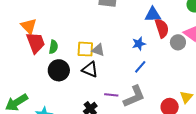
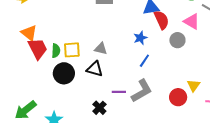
gray circle: (178, 42) -> (177, 40), moved
yellow square: (85, 49) -> (72, 50), moved

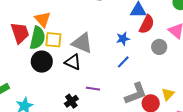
red semicircle: (162, 20) -> (147, 24), turned 42
orange triangle: (29, 33) -> (43, 19), moved
gray triangle: (101, 49) -> (82, 43), size x1.6
green semicircle: (56, 51) -> (37, 38), size x1.6
gray L-shape: (142, 91) -> (136, 94), moved

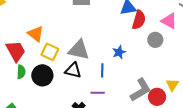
green semicircle: (37, 38) -> (21, 72), moved, size x0.6
blue star: (123, 39) -> (119, 52), moved
yellow square: (53, 40) -> (50, 52), turned 30
blue line: (123, 62) -> (102, 70), moved, turned -32

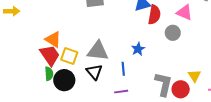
red trapezoid: (16, 51) -> (50, 55), moved
black triangle: (73, 70) -> (94, 72), turned 42
green semicircle: (21, 72) -> (49, 74), moved
gray L-shape: (141, 90) -> (163, 84), turned -40

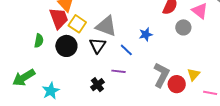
blue line: (123, 69) -> (126, 50), turned -56
green semicircle: (49, 74) -> (39, 41), moved

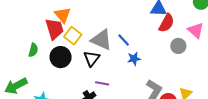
blue star: (146, 34) -> (134, 59), moved
blue line: (126, 50) -> (124, 40), moved
purple line: (119, 71) -> (102, 83), moved

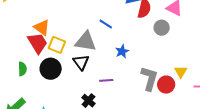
blue line: (124, 40) -> (106, 24), moved
purple line: (102, 83) -> (106, 80), moved

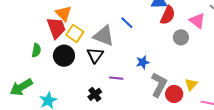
blue star: (122, 51) -> (143, 62), moved

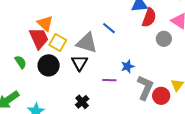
green semicircle: (36, 50) -> (21, 62), turned -40
purple line: (116, 78) -> (109, 80), moved

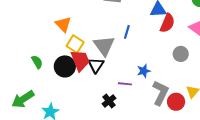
blue line: (109, 28) -> (127, 32), turned 64
red trapezoid: (39, 38) -> (80, 60), moved
gray circle: (164, 39) -> (181, 54), moved
gray triangle: (87, 43) -> (104, 46), turned 35
black cross: (82, 102) -> (109, 101), moved

